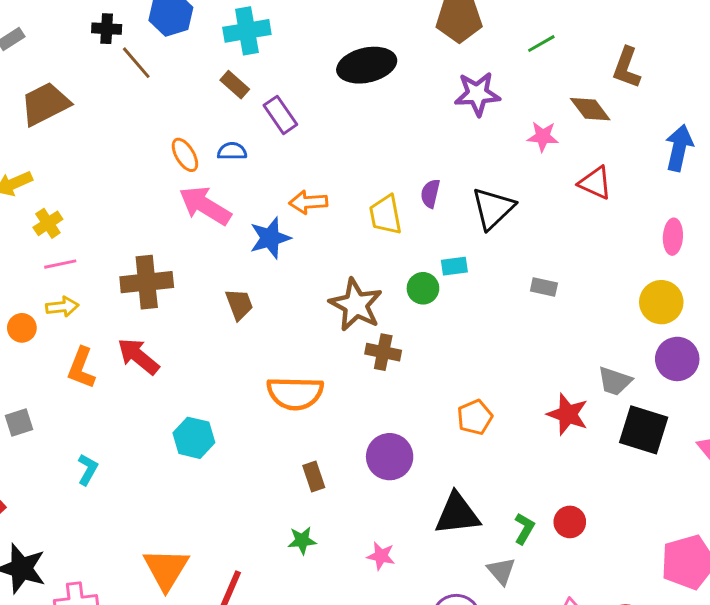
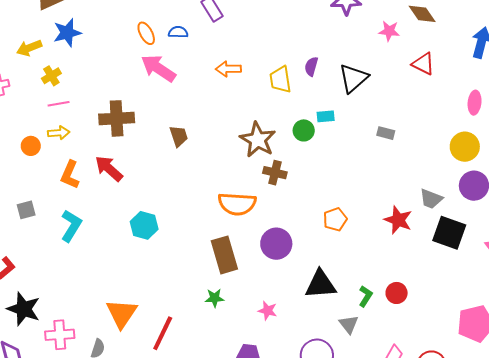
blue star: (270, 238) -> (67, 33), moved
orange semicircle: (295, 393) -> (237, 204), moved
cyan L-shape: (88, 469) -> (71, 226), moved, size x1.5
brown rectangle: (314, 476) -> (224, 255), size x1.8

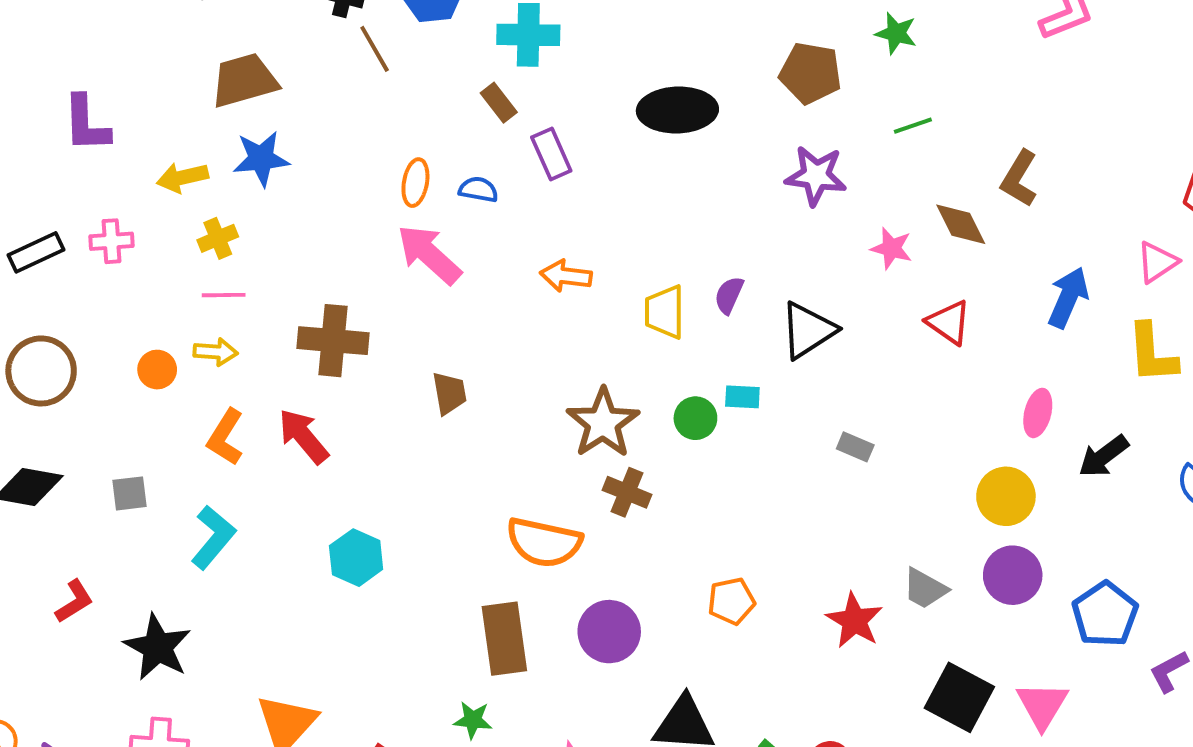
orange ellipse: (146, 33) -> (415, 183), turned 30
black square: (449, 233) -> (959, 697), moved
black star: (24, 309) -> (158, 647), moved

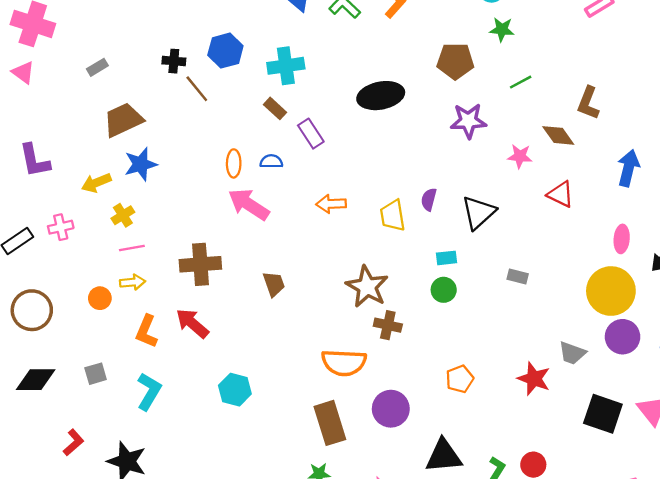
green circle: (695, 418) -> (444, 290), moved
yellow circle: (1006, 496) -> (611, 291), size x1.4

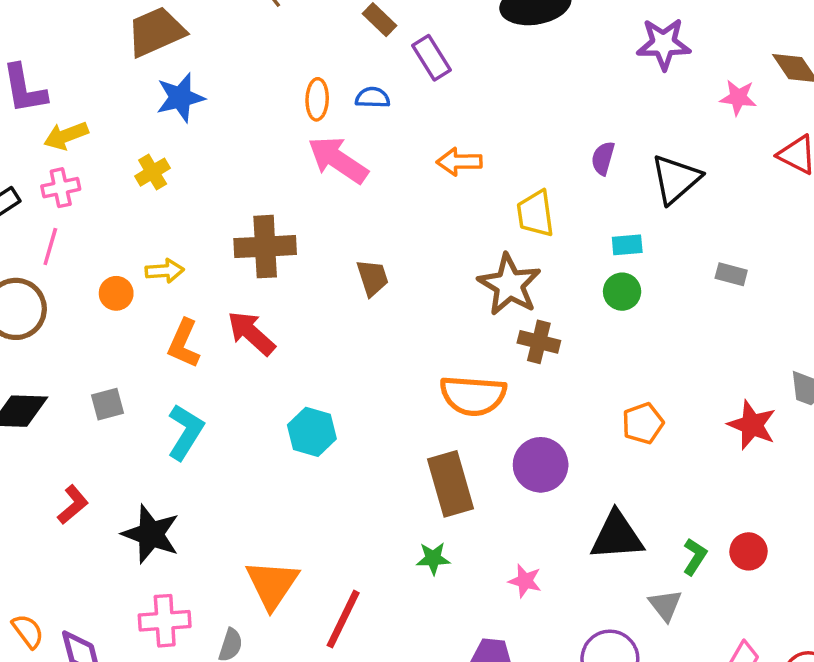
yellow arrow: (96, 183) -> (66, 136), moved
yellow trapezoid: (393, 215) -> (535, 214), moved
pink line: (132, 248) -> (50, 247), moved, turned -65

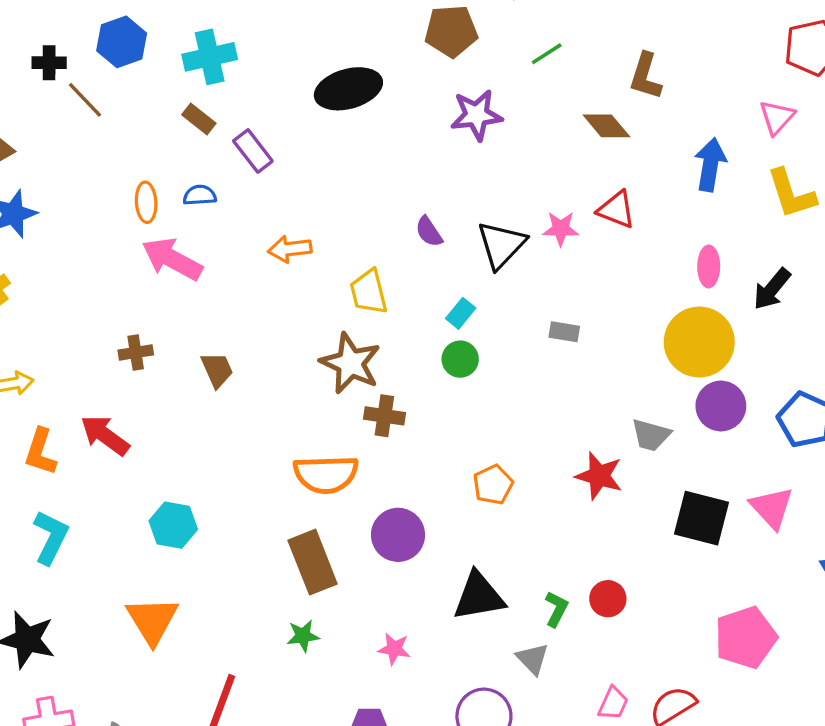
pink star: (738, 98) -> (561, 229), moved
purple semicircle: (603, 158) -> (429, 232), turned -44
cyan rectangle: (627, 245) -> (461, 313), turned -40
brown cross: (265, 247) -> (136, 352), moved, size x0.6
orange triangle: (272, 584) -> (152, 620), moved

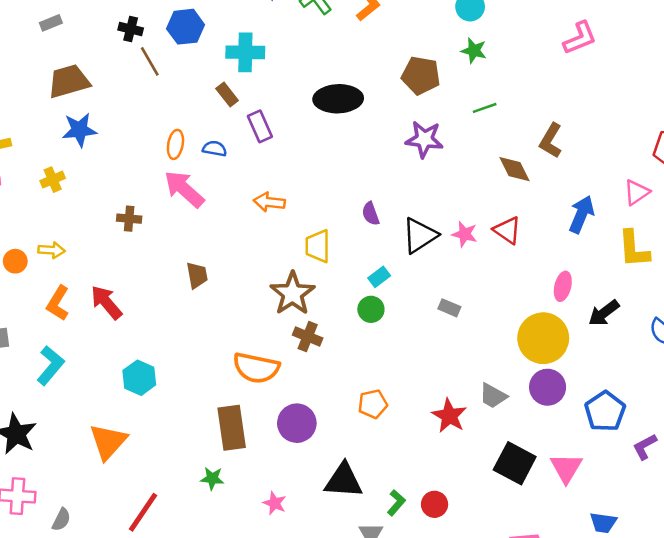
brown cross: (136, 352) -> (129, 219), moved

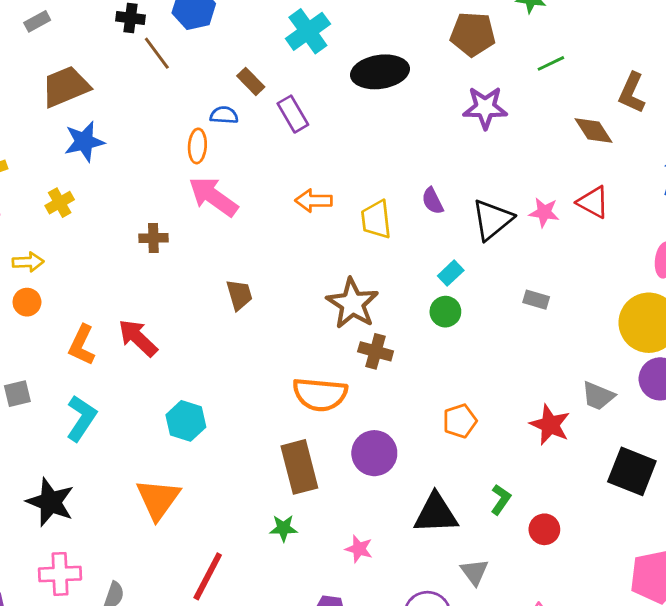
cyan cross: (245, 52) -> (308, 31), moved, turned -30
blue semicircle: (215, 149) -> (224, 115), moved
yellow trapezoid: (318, 246) -> (376, 219), moved
yellow arrow: (52, 250) -> (28, 262), moved
green L-shape: (396, 503) -> (501, 499), moved

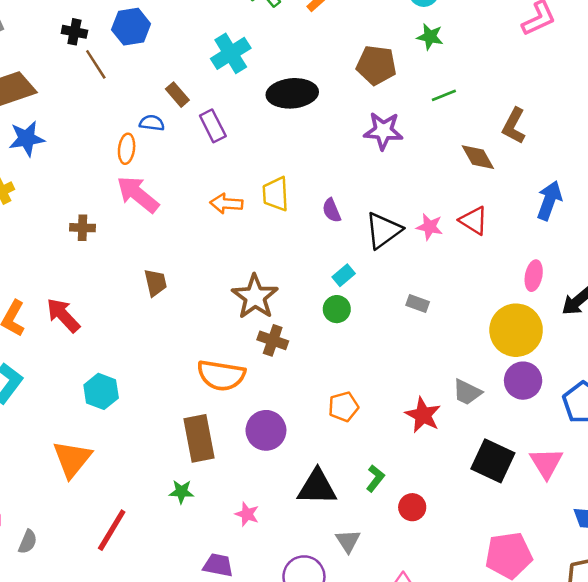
yellow trapezoid: (376, 219) -> (276, 194), moved

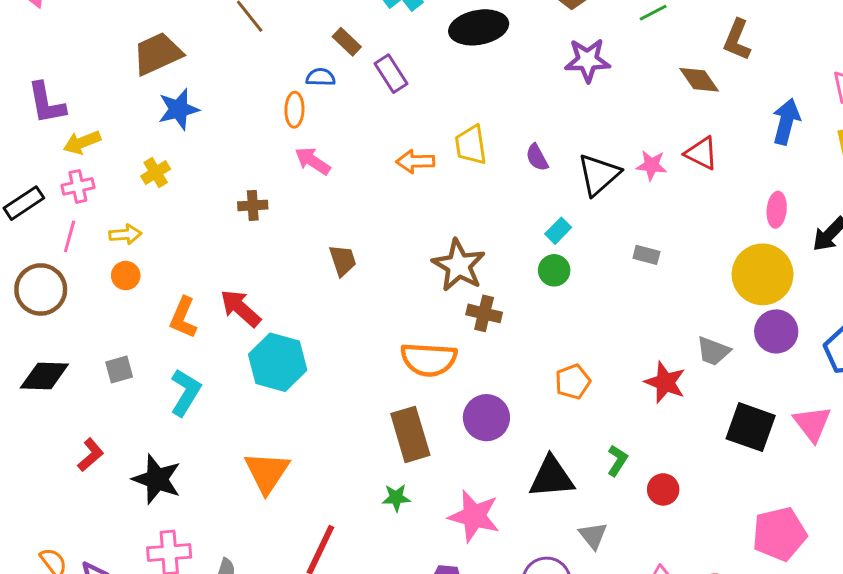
pink arrow: (138, 194) -> (313, 161), size x0.7
cyan hexagon: (101, 391) -> (278, 362), moved, size x1.4
pink star: (247, 514) -> (474, 516), size x1.8

